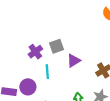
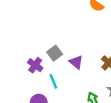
purple triangle: (74, 61) -> (76, 62), turned -32

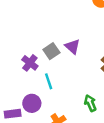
purple triangle: (76, 62) -> (72, 46), moved

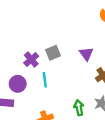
purple triangle: (72, 46) -> (86, 54), moved
purple circle: (32, 103) -> (18, 84), moved

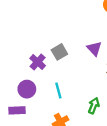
cyan line: (45, 80) -> (58, 90), moved
green arrow: (79, 108) -> (94, 106), turned 40

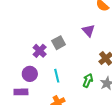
purple triangle: (94, 49) -> (88, 30), moved
green arrow: (94, 106) -> (88, 80), moved

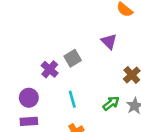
purple circle: (30, 74) -> (29, 98), moved
green arrow: (88, 80) -> (111, 103), turned 32

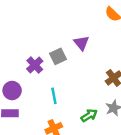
purple triangle: (109, 41) -> (81, 43), moved
green arrow: (111, 103) -> (89, 115), moved

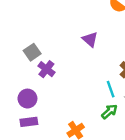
gray square: (58, 56) -> (32, 52), moved
cyan line: (54, 96) -> (111, 89), moved

